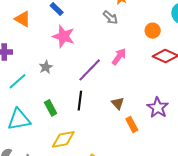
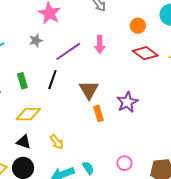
pink arrow: (119, 57) -> (100, 44), turned 132
gray star: (46, 67) -> (36, 40), moved
brown triangle: (118, 103) -> (89, 90), size x1.5

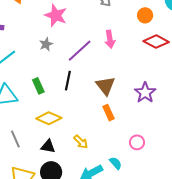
orange rectangle: (98, 113) -> (109, 113), moved
yellow diamond: (28, 114) -> (49, 118), turned 30
pink circle: (124, 163) -> (137, 142), moved

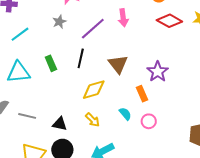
orange rectangle: (109, 113) -> (142, 94), moved
yellow diamond: (49, 118) -> (94, 90), moved, turned -40
gray line: (15, 139) -> (27, 116), turned -54
cyan semicircle: (116, 163) -> (125, 114), moved

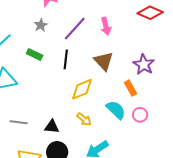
pink arrow: (123, 18) -> (106, 26), moved
green rectangle: (51, 63) -> (35, 55), moved, turned -35
cyan semicircle: (125, 114) -> (116, 110), size x1.5

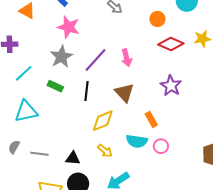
gray star: (41, 25) -> (61, 57), size x1.6
purple star: (144, 64) -> (171, 86), moved
cyan semicircle: (116, 110) -> (137, 141), turned 145

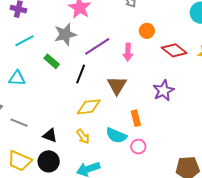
orange circle: (157, 19) -> (147, 31), moved
cyan triangle: (26, 111) -> (17, 78), size x0.7

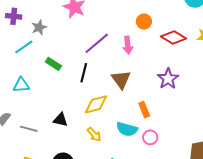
gray star: (65, 34) -> (39, 27), moved, size x0.7
black triangle: (50, 135) -> (60, 120), moved

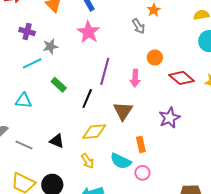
purple line: (97, 43) -> (105, 71), turned -44

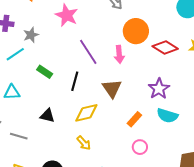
orange circle: (155, 57) -> (136, 31), size x1.6
purple line: (105, 71) -> (88, 52), turned -40
black triangle: (57, 141) -> (47, 116), moved
orange rectangle: (141, 144) -> (134, 119), turned 63
cyan semicircle: (121, 161) -> (167, 116), moved

